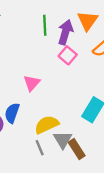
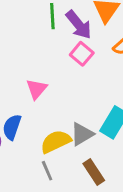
purple arrow: (65, 32) -> (79, 25), turned 125
gray triangle: (63, 140) -> (82, 134), moved, turned 30

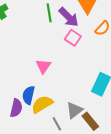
gray triangle: (82, 134) -> (74, 110), moved
yellow semicircle: (56, 141) -> (42, 104), moved

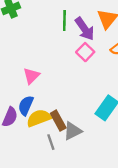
pink triangle: (43, 66) -> (31, 76), moved
brown rectangle: (90, 121) -> (58, 121), moved

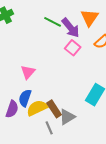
green line: (64, 20) -> (53, 22), turned -60

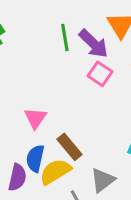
green line: (53, 22) -> (65, 38), turned 60
brown rectangle: (54, 109) -> (69, 147), moved

